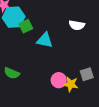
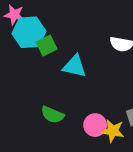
green semicircle: (12, 73) -> (52, 115), moved

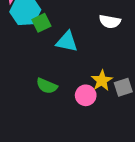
yellow star: (113, 131) -> (102, 81), moved, turned 30

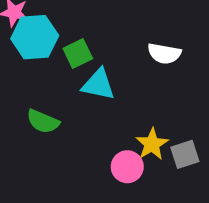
green square: (41, 23) -> (78, 54), moved
green semicircle: (47, 86) -> (43, 121), moved

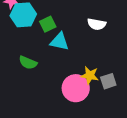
yellow star: (152, 144) -> (90, 75), turned -30
pink circle: (127, 167) -> (76, 88), size x1.5

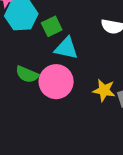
pink circle: (76, 88) -> (56, 82), moved

